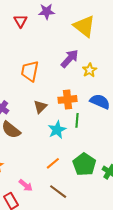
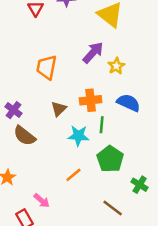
cyan star: (57, 130) -> (78, 136), turned 30
green pentagon: (84, 164) -> (110, 159), moved
brown line: (58, 192) -> (113, 208), moved

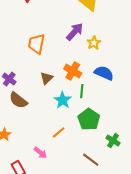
orange cross: (91, 100) -> (73, 71), turned 36
cyan star: (78, 136) -> (63, 100), turned 30
pink arrow: (42, 201) -> (40, 153), moved

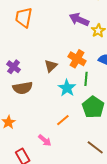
purple arrow: (75, 32) -> (79, 19), turned -108
orange trapezoid: (36, 44) -> (24, 17), moved
brown semicircle: (18, 100) -> (23, 88), turned -48

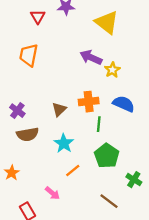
orange cross: (77, 59) -> (89, 102), turned -36
cyan star: (67, 88) -> (64, 143), moved

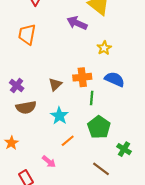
purple arrow: (91, 57) -> (77, 23), moved

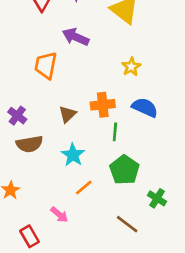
purple arrow: (77, 23) -> (76, 37), moved
orange trapezoid: (27, 34) -> (46, 65), moved

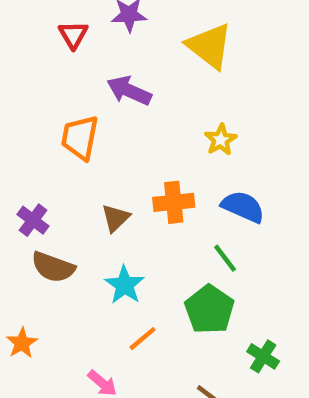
green line: (115, 132) -> (225, 258), moved, turned -42
brown semicircle: (29, 144) -> (53, 267), turned 30

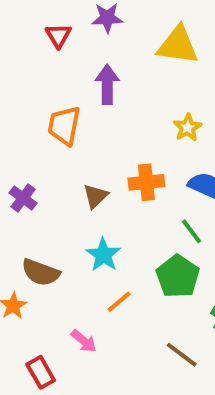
yellow triangle: (209, 46) -> (178, 45), turned -30
purple arrow: (129, 91) -> (107, 84), turned 66
brown semicircle: (53, 267) -> (41, 272), moved

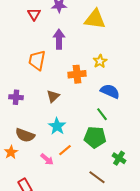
orange cross: (146, 182) -> (77, 74), moved
purple cross: (23, 198) -> (16, 97), turned -32
green pentagon: (178, 276) -> (95, 137), turned -30
pink arrow: (84, 341) -> (47, 159), moved

